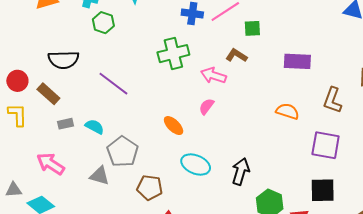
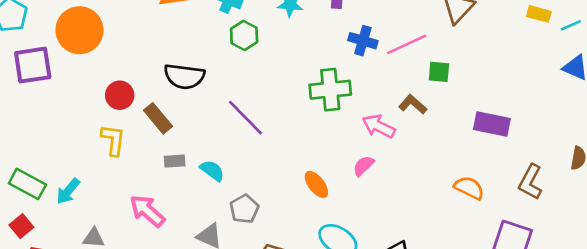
gray pentagon: (123, 152) -> (244, 209), size x0.7

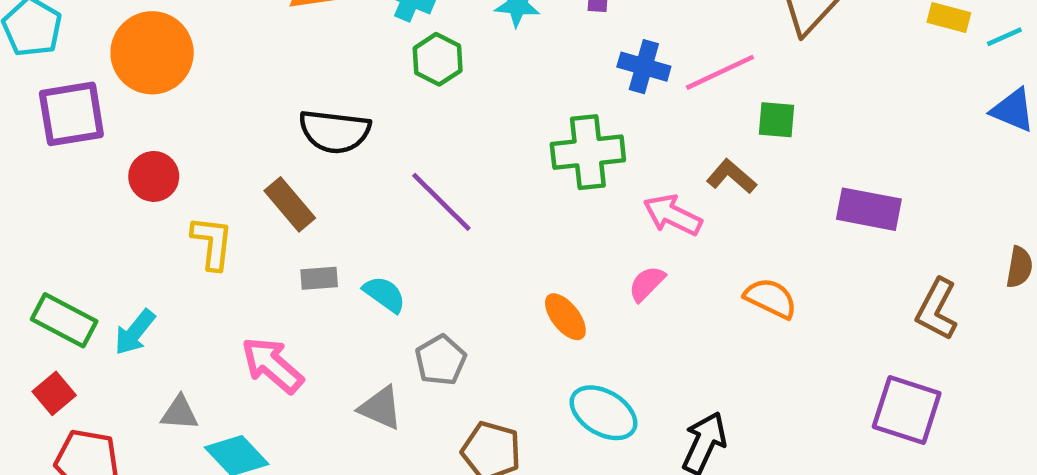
red circle: (120, 95) -> (154, 176), moved
orange semicircle: (469, 188) -> (771, 298), moved

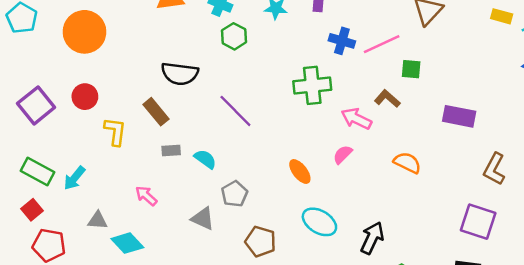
purple square: (71, 114) -> (36, 105), moved, turned -30
pink arrow: (272, 365) -> (146, 196), size x0.7

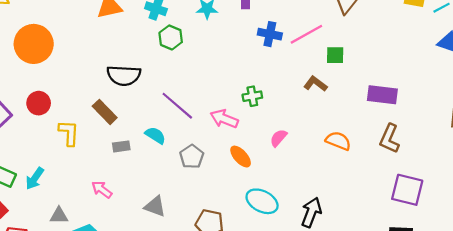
green cross: (312, 85) -> (252, 96), moved, size x0.6
pink arrow: (356, 119) -> (224, 119), moved
cyan semicircle: (205, 159) -> (155, 135), moved
brown L-shape: (494, 169) -> (389, 139), moved
gray pentagon: (234, 194) -> (192, 157), moved

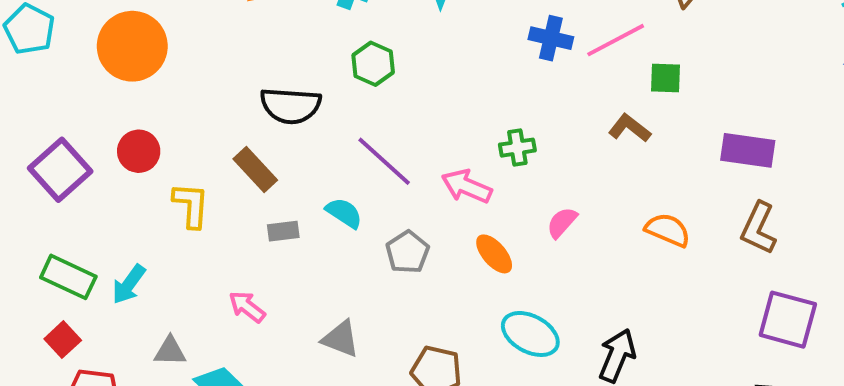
green hexagon: (171, 37) -> (373, 64), moved

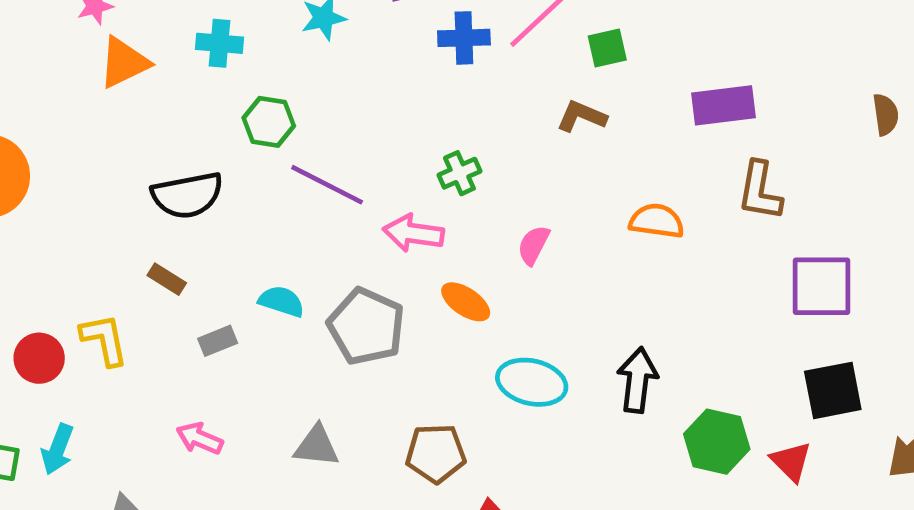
red circle: (139, 151) -> (39, 358), moved
purple line: (384, 161) -> (327, 185), moved
brown rectangle: (255, 170) -> (167, 279), size x0.7
gray pentagon: (408, 252) -> (366, 326), size x1.5

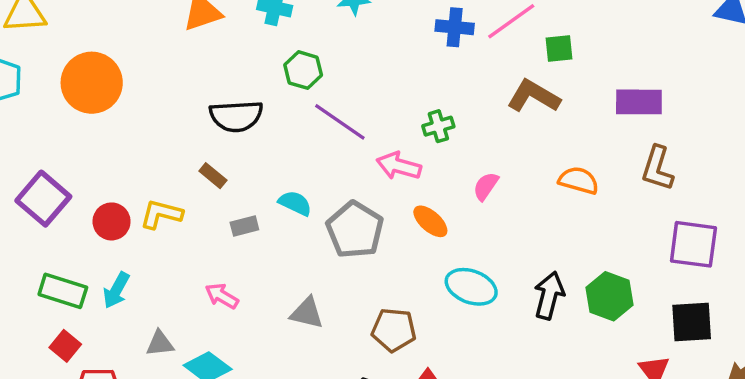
brown L-shape: (582, 116) -> (534, 96), size x1.4
yellow L-shape: (104, 340) -> (161, 214), turned -72
green hexagon: (717, 442) -> (609, 296), moved

